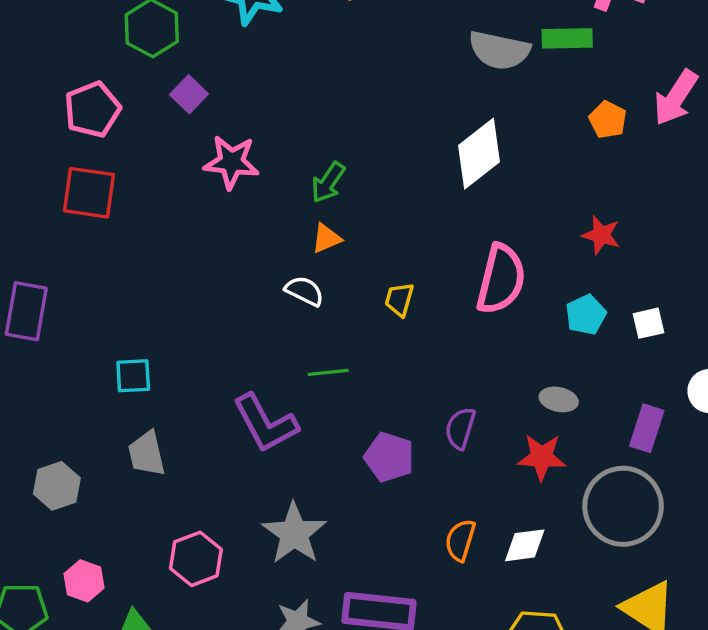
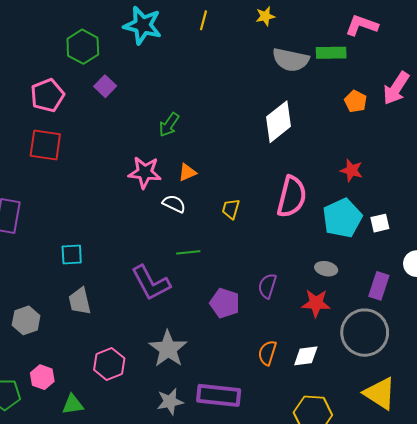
pink star: (231, 162) -> (145, 172), moved
green arrow: (328, 182) -> (169, 125), moved
cyan pentagon: (586, 315) -> (342, 218), size x1.6

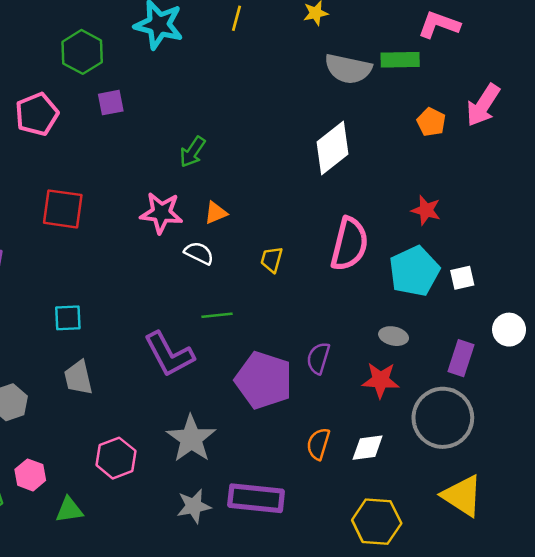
purple square: (105, 86) -> (111, 103), turned 35
red square: (45, 145) -> (63, 209), moved
purple pentagon: (225, 303) -> (264, 380), size x1.5

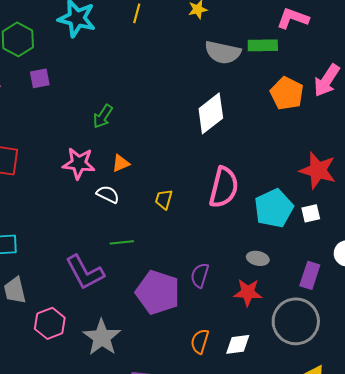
orange pentagon: (431, 122) -> (287, 93), size x1.5
red star: (426, 210) -> (318, 170), moved, size x1.6
pink hexagon: (116, 458) -> (50, 323), moved

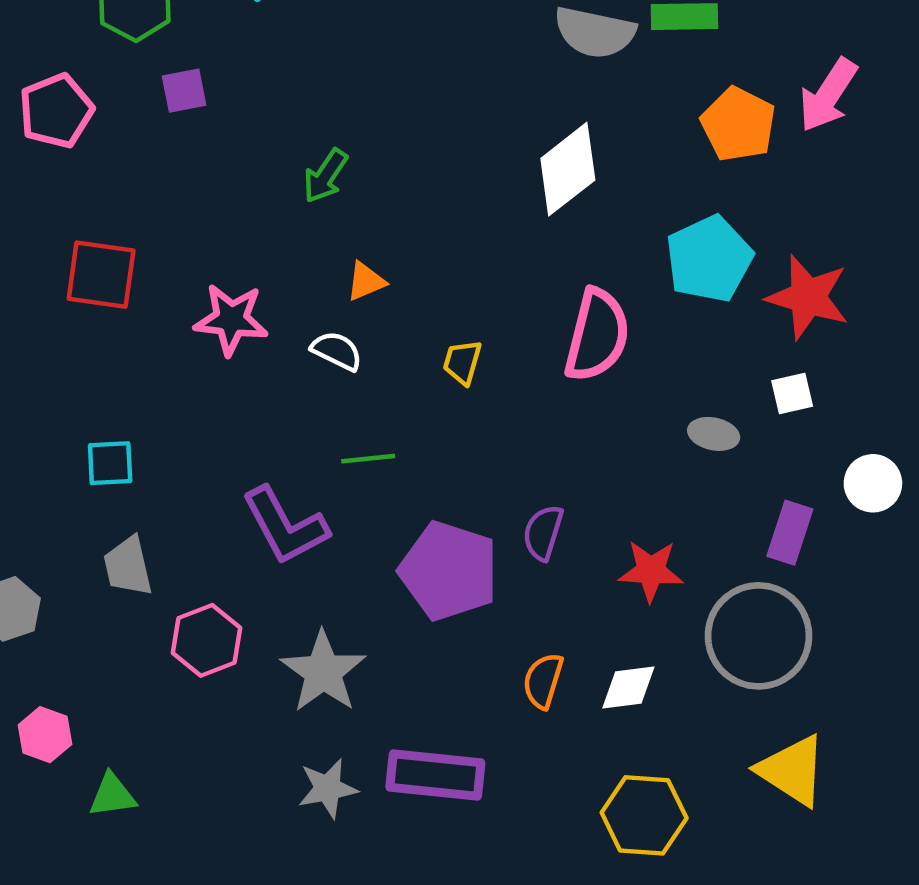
pink star: (79, 163) -> (231, 319), moved
cyan pentagon: (274, 208) -> (709, 259), moved
gray ellipse: (258, 258) -> (714, 434), moved

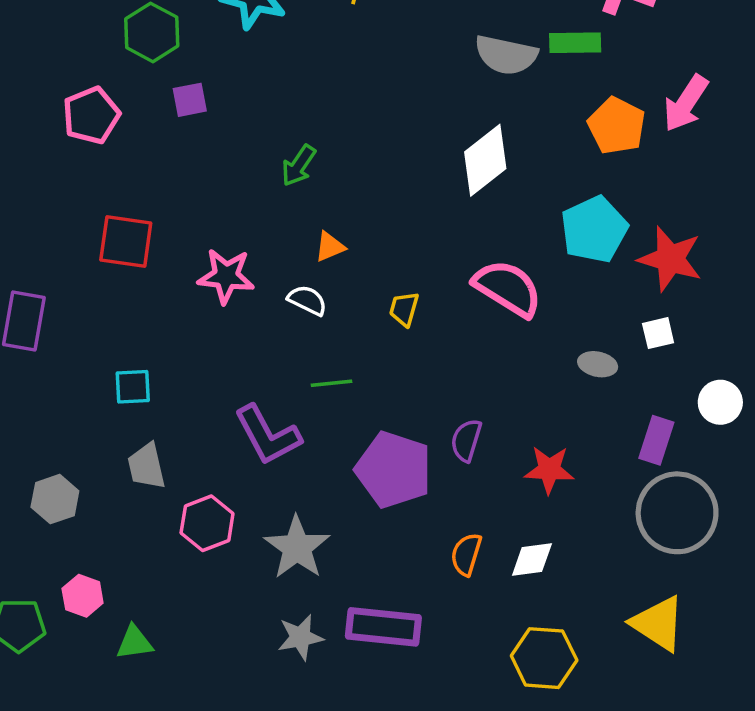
pink semicircle: (597, 335) -> (508, 288), turned -72
gray circle: (758, 636) -> (677, 513), moved

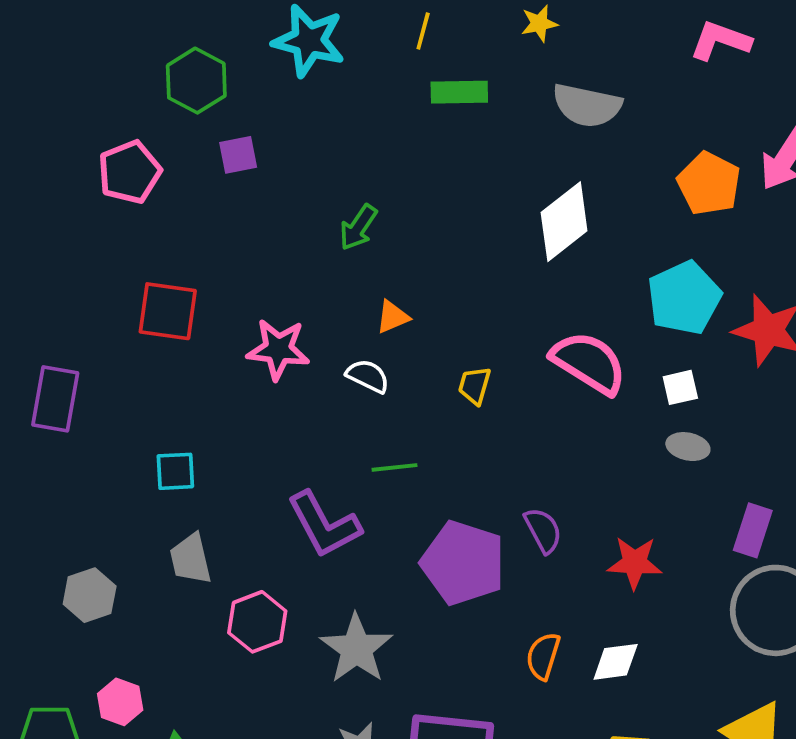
green rectangle: (575, 43) -> (459, 92), moved
white square: (658, 333) -> (680, 387), moved
purple semicircle: (466, 440) -> (543, 530), turned 135

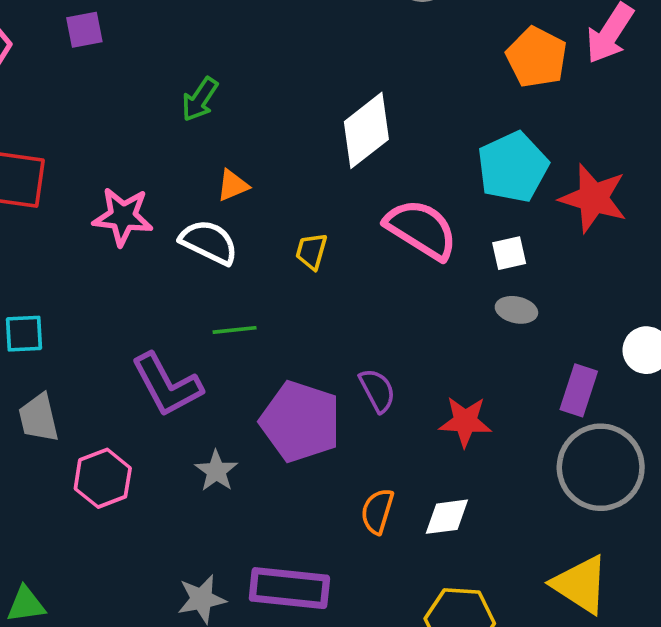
white diamond: (564, 222) -> (366, 130), moved
white semicircle: (368, 376) -> (209, 242), size x1.4
gray star: (356, 649) -> (216, 471), moved, size x0.6

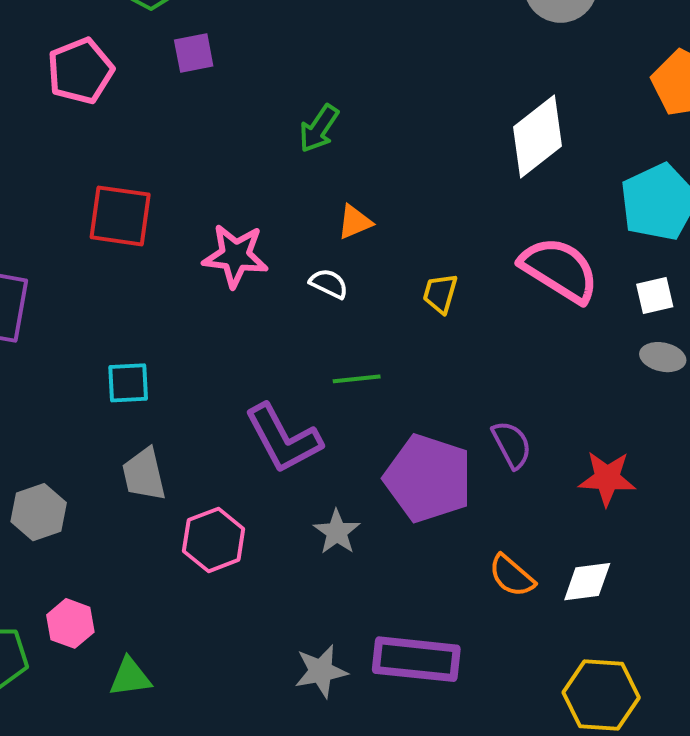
white diamond: (366, 130) -> (538, 136), moved
white semicircle: (209, 242) -> (329, 284), size x0.6
orange semicircle: (377, 511) -> (512, 576), turned -66

